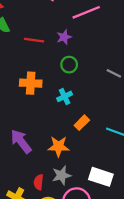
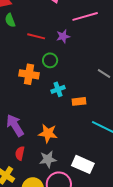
green circle: (69, 65) -> (50, 60), moved
orange rectangle: (82, 123) -> (79, 101), moved, turned 32
red semicircle: (39, 182) -> (20, 153), moved

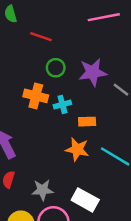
purple star: (63, 36) -> (93, 72), moved, size x1.6
orange cross: (29, 74) -> (36, 96), moved
orange star: (48, 133) -> (77, 149), moved

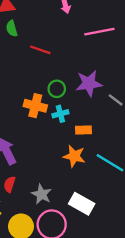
green circle: (56, 68) -> (57, 89), moved
gray star: (42, 190) -> (41, 194), turned 30

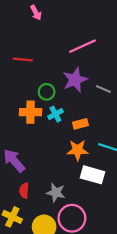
pink line: (99, 32) -> (82, 46), moved
white rectangle: (82, 204) -> (92, 175), moved

